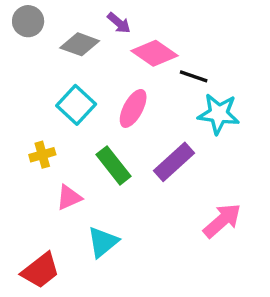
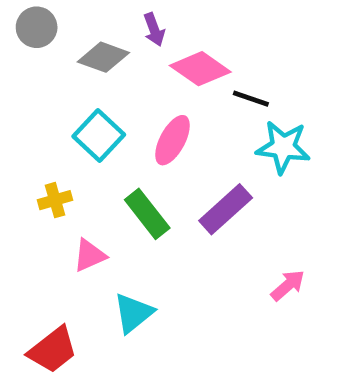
purple arrow: (119, 23) -> (154, 30), turned 30
pink arrow: (222, 221) -> (288, 285), size x0.7

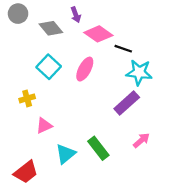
gray diamond: (103, 57) -> (51, 28), turned 30
purple rectangle: (226, 209) -> (127, 103), moved
green rectangle: (147, 214) -> (98, 148), moved

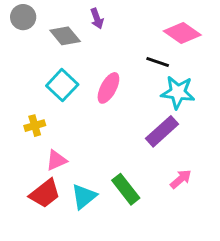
pink diamond: (98, 34) -> (182, 33), moved
red trapezoid: (26, 172) -> (45, 194), moved

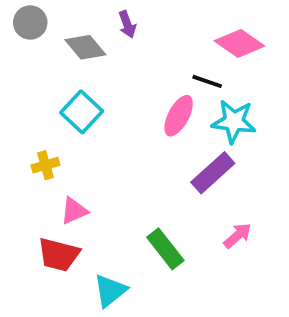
pink ellipse: (108, 88) -> (179, 116), moved
red trapezoid: (45, 194) -> (59, 255), turned 52
cyan triangle: (84, 196) -> (110, 291), moved

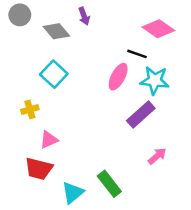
green rectangle: (165, 249) -> (109, 184), moved

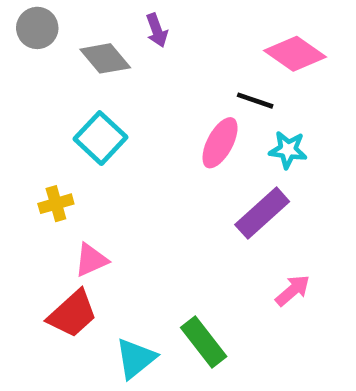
cyan star: (155, 80) -> (288, 150), size x0.7
red trapezoid: (39, 169) -> (72, 314), turned -56

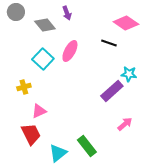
pink ellipse: (220, 143) -> (70, 51), moved
cyan star: (288, 150) -> (129, 74), moved
red trapezoid: (72, 314) -> (31, 134), turned -75

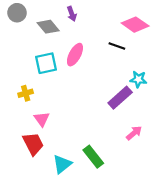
cyan square: (43, 59) -> (46, 63), turned 35
pink triangle: (39, 111) -> (42, 119), turned -42

